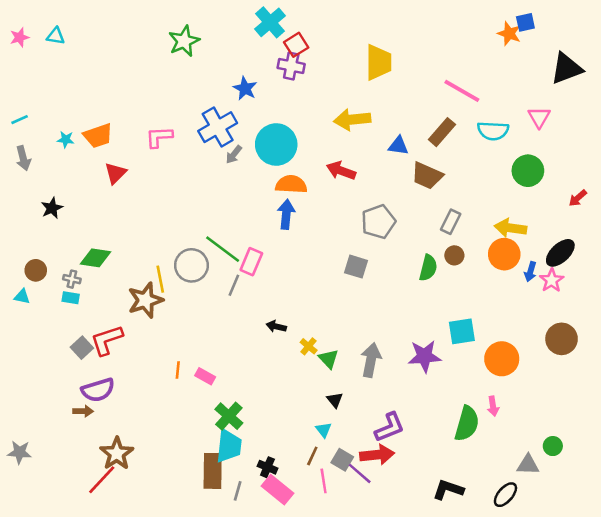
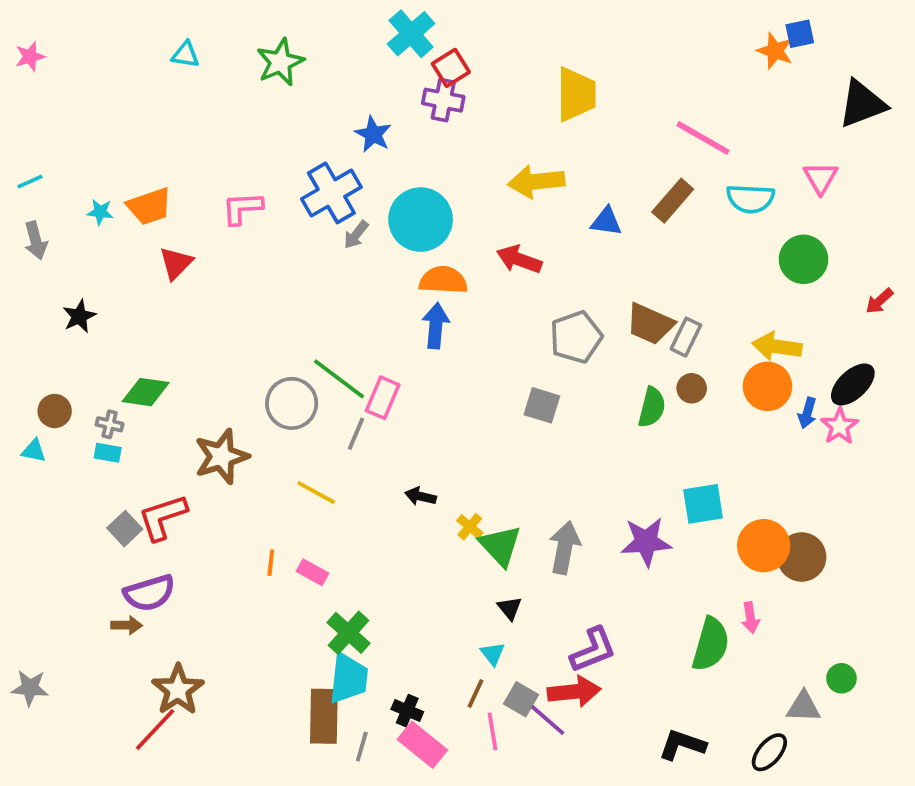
cyan triangle: (56, 36) -> (185, 55), moved
brown trapezoid: (427, 176) -> (650, 324), moved
yellow line: (160, 279) -> (316, 493), moved, turned -50
brown circle: (562, 339) -> (802, 557), moved
green triangle: (329, 359) -> (500, 546), size x1.4

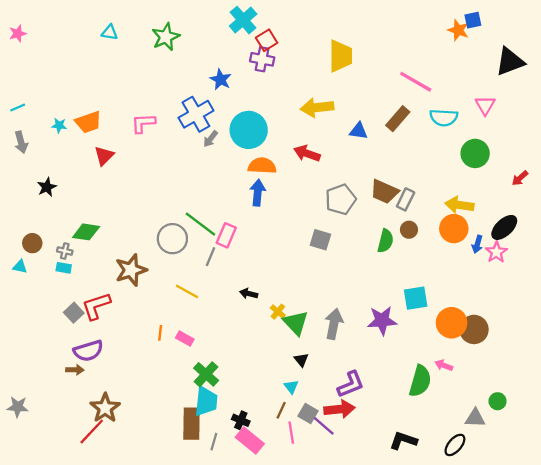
pink arrow: (750, 618) -> (444, 365), turned 120

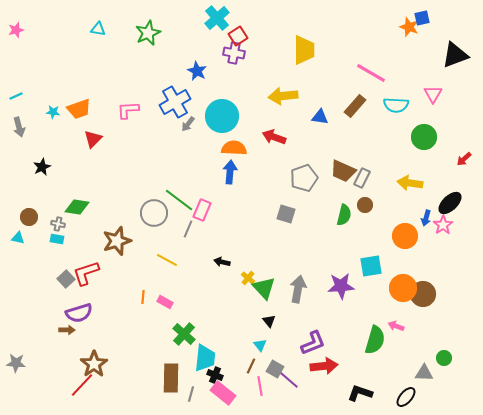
orange circle: (454, 229) -> (405, 236), moved
cyan trapezoid: (206, 401) -> (205, 358), moved
red arrow: (339, 409) -> (324, 366), moved

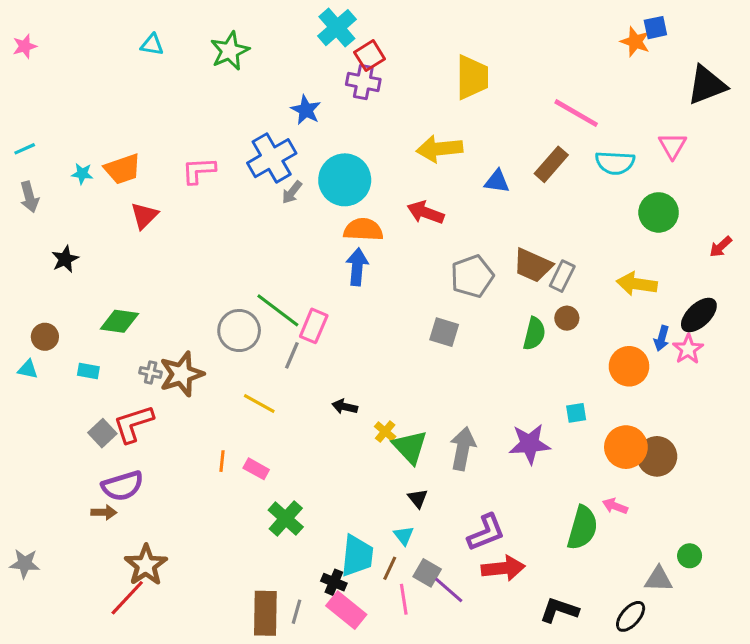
gray cross: (58, 224) -> (151, 372), moved
cyan square: (371, 266) -> (576, 413), size x0.6
cyan trapezoid: (205, 358) -> (357, 556), moved
brown rectangle: (171, 378) -> (265, 613), moved

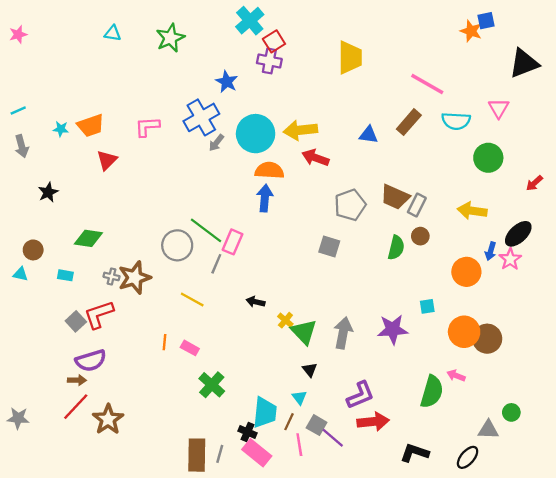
yellow arrow: (439, 149) -> (300, 130), moved
red line: (127, 598) -> (76, 407), moved

